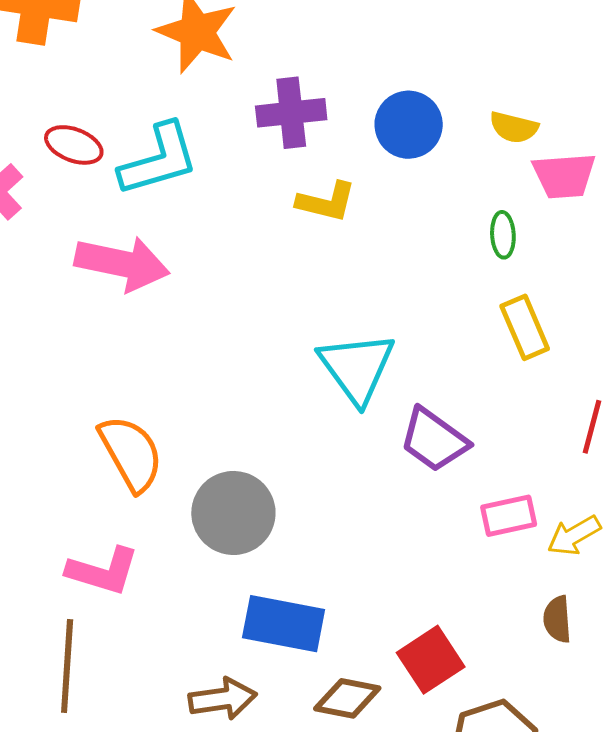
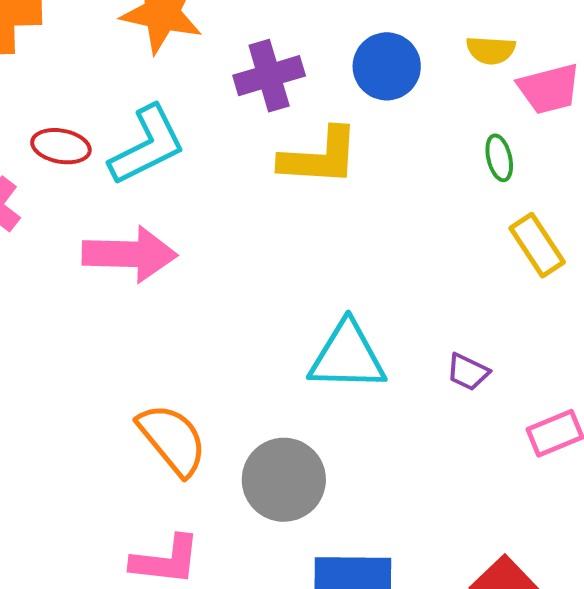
yellow L-shape: (326, 202) -> (320, 157), size x1.4
cyan triangle: (357, 368) -> (347, 356), moved, turned -42
purple trapezoid: (434, 440) -> (468, 372), size x0.6

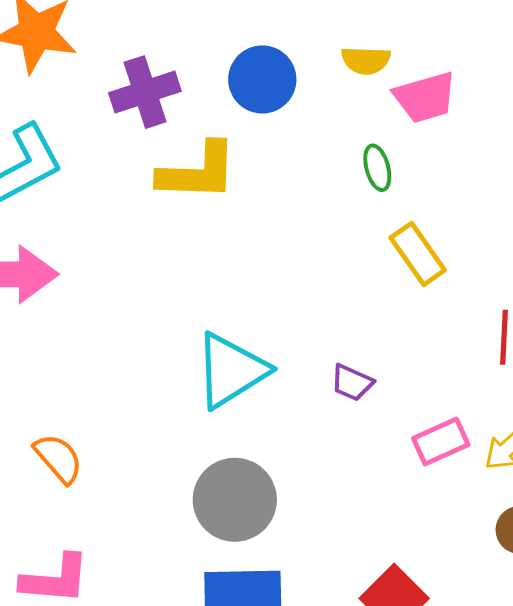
cyan triangle: (347, 356) -> (231, 370), turned -32
orange semicircle: (172, 439) -> (58, 458), size x0.7
gray circle: (284, 480) -> (235, 500), moved

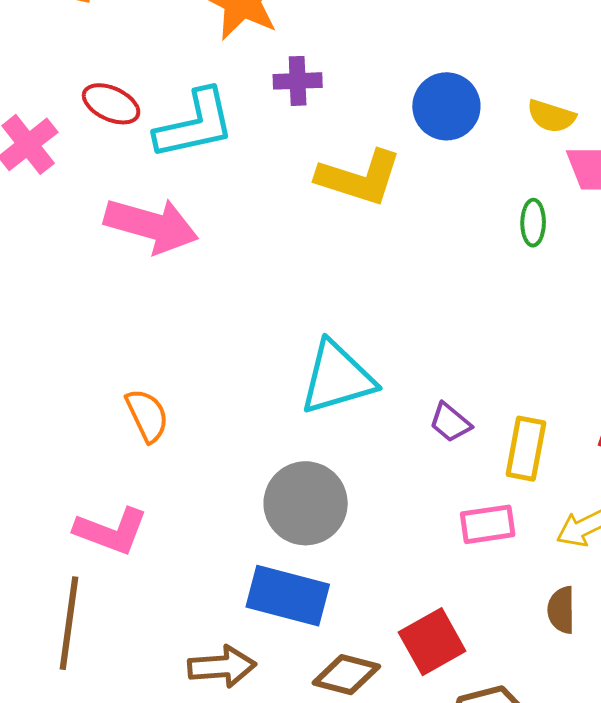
purple cross: (145, 92) -> (298, 81), moved, size x0.7
yellow rectangle: (418, 254) -> (526, 449), moved, turned 30
pink rectangle: (441, 442) -> (488, 524), moved

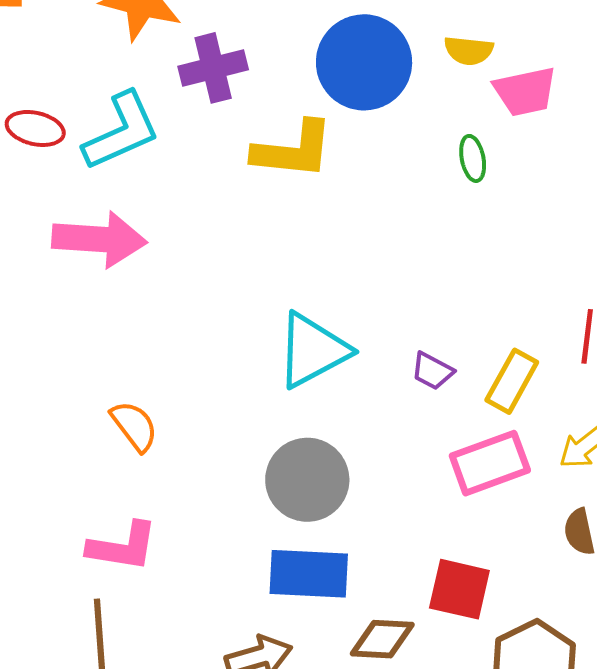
purple cross: (298, 81) -> (213, 68), size x1.4
blue circle: (446, 106) -> (364, 62), size x1.4
yellow rectangle: (526, 449) -> (512, 381), turned 30
pink rectangle: (488, 524) -> (490, 463), size x1.4
red square: (432, 642) -> (459, 589), turned -36

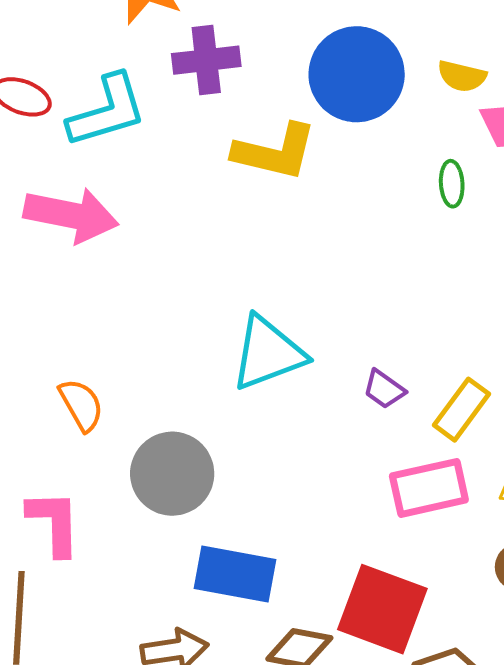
gray circle: (307, 480) -> (172, 474), moved
pink L-shape: (123, 547) -> (54, 523), turned -108
red square: (459, 589) -> (382, 609), size x1.4

